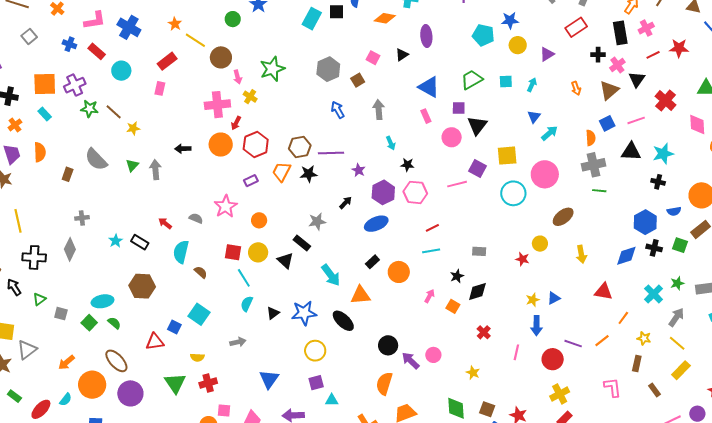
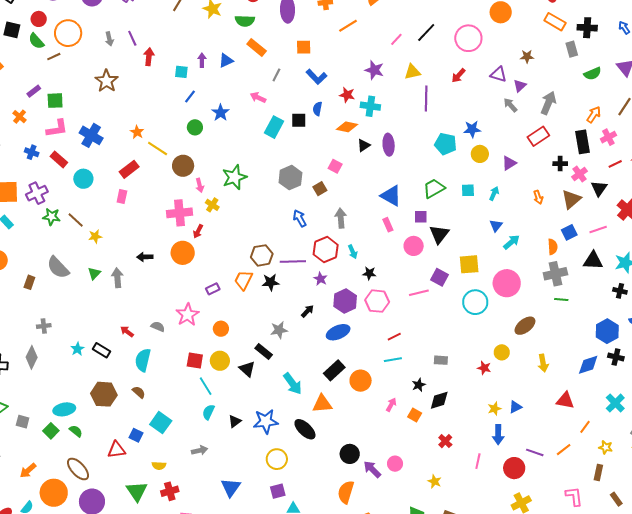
black triangle: (402, 55) -> (364, 145), moved
red hexagon: (256, 144) -> (326, 250), moved
black rectangle: (372, 262) -> (334, 370), size x1.5
brown semicircle: (201, 272) -> (139, 392), moved

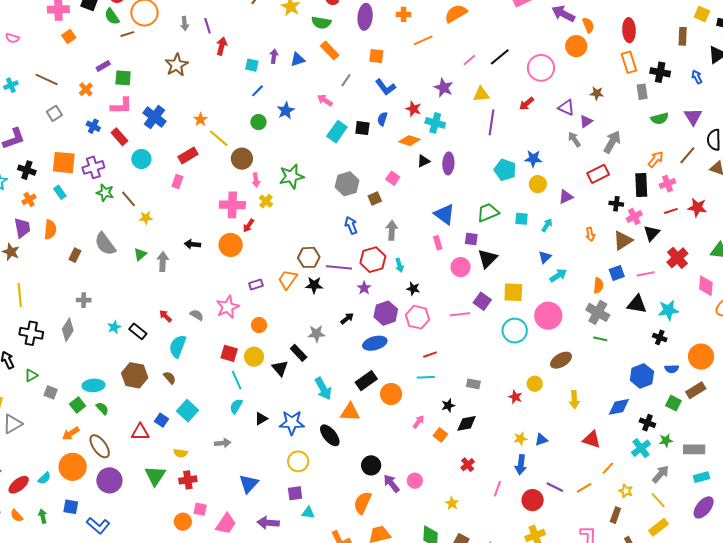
orange rectangle: (555, 22) -> (629, 62), turned 35
gray cross: (555, 274) -> (598, 312), turned 35
black cross: (616, 357) -> (647, 423), moved
orange arrow: (28, 470) -> (71, 433), moved

